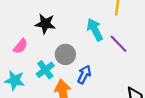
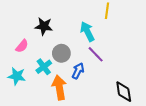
purple line: (118, 44) -> (96, 54), moved

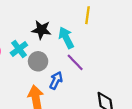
black star: (44, 26) -> (41, 30), moved
cyan cross: (44, 67) -> (19, 49), moved

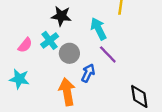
black star: (41, 30) -> (61, 16), moved

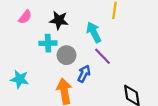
cyan cross: (50, 40) -> (48, 43), turned 35
pink semicircle: (25, 45) -> (25, 17), moved

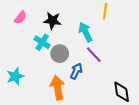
cyan cross: (48, 43) -> (42, 42), turned 35
cyan star: (20, 79) -> (15, 76), turned -30

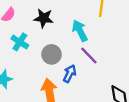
cyan cross: (42, 42) -> (20, 42), moved

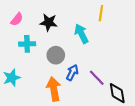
cyan cross: (20, 42) -> (27, 44), turned -35
purple line: (89, 56) -> (97, 78), moved

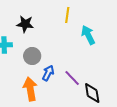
yellow line: (101, 13) -> (67, 15), moved
cyan arrow: (81, 34) -> (88, 35), moved

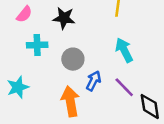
cyan arrow: (88, 35) -> (124, 50), moved

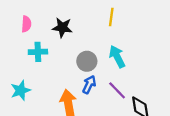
pink semicircle: (24, 14) -> (26, 24), turned -35
gray circle: (73, 59) -> (87, 61), moved

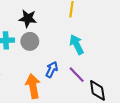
gray circle: (87, 61) -> (30, 41), moved

